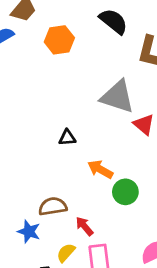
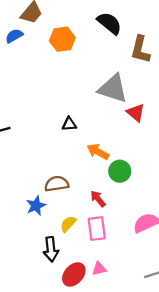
red arrow: (84, 226) -> (98, 199), moved
blue star: (29, 232) -> (36, 206), turned 30

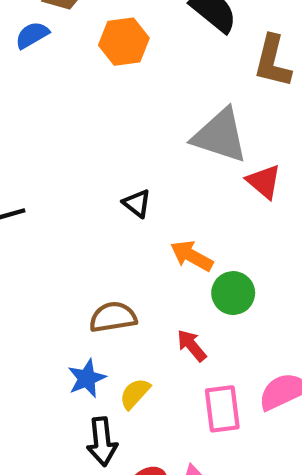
black triangle: (69, 124) -> (137, 203), turned 42
blue star: (36, 206) -> (87, 378), moved
pink rectangle: (97, 229) -> (222, 409), moved

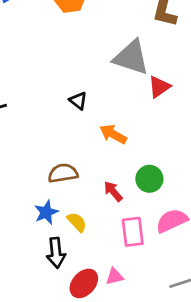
red triangle: (264, 182) -> (159, 87), turned 45
green circle: (233, 293) -> (149, 179), moved
yellow semicircle: (135, 394) -> (77, 222), turned 95

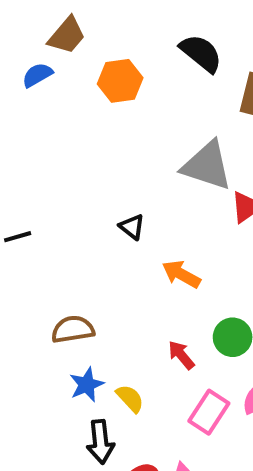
brown semicircle: (63, 173) -> (73, 329), moved
pink rectangle: (133, 232) -> (209, 412), turned 40

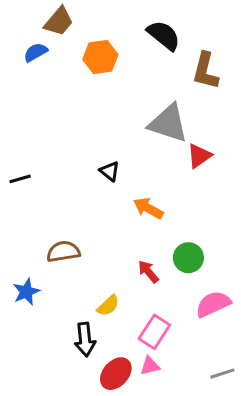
blue star: (87, 385) -> (26, 292), moved
yellow semicircle: (130, 398) -> (108, 306), turned 90
pink rectangle: (209, 412) -> (154, 332), moved

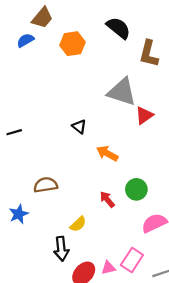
pink rectangle: (154, 332) -> (132, 260), moved

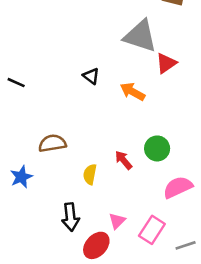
black line: (14, 132) -> (16, 83), turned 40
orange arrow: (107, 153) -> (133, 92), moved
yellow semicircle: (78, 224) -> (90, 174), moved, turned 144
pink triangle: (108, 268) -> (117, 221), moved, turned -32

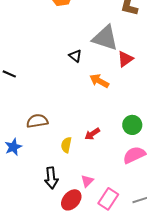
black triangle: (91, 76) -> (75, 56), moved
green circle: (157, 148) -> (132, 125), moved
red arrow: (123, 160) -> (92, 134), turned -84
pink rectangle: (152, 230) -> (108, 199), moved

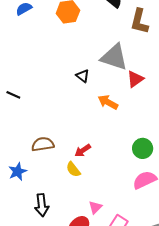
red arrow: (92, 134) -> (83, 151), moved
yellow semicircle: (66, 145) -> (73, 169), turned -49
black arrow: (51, 178) -> (42, 205), moved

